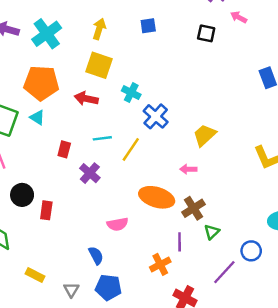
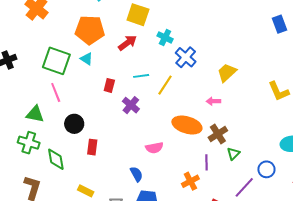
red arrow: (86, 99) -> (127, 43), turned 132
red rectangle: (46, 210) -> (92, 147), moved

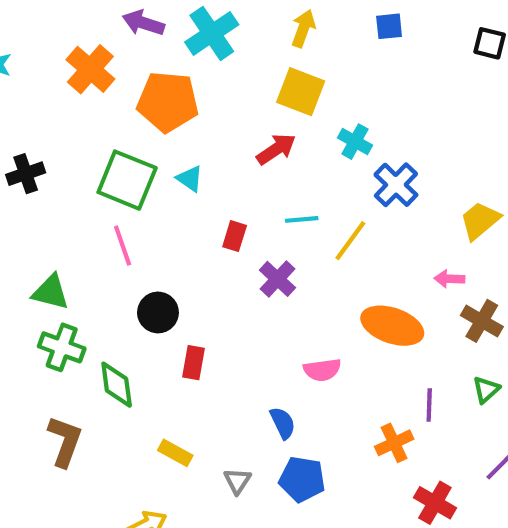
orange pentagon: (90, 30) -> (168, 102), moved
green triangle: (35, 114) -> (51, 292), moved
brown cross: (218, 134) -> (482, 321), moved, turned -30

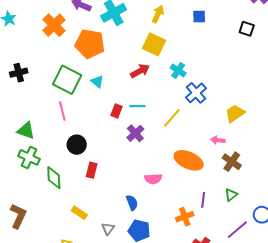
cyan line: (302, 219) -> (137, 106), moved
brown L-shape: (65, 441) -> (18, 216), moved

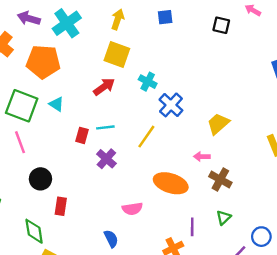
green diamond: (54, 178) -> (34, 231), moved

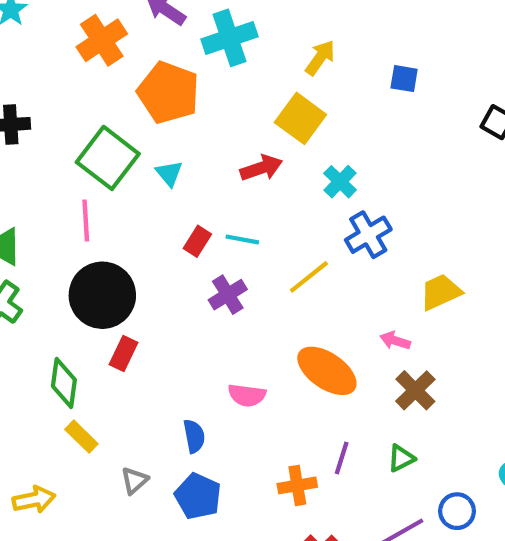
black circle: (40, 179) -> (102, 295), size x1.6

